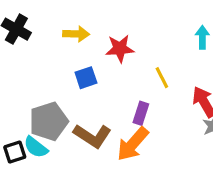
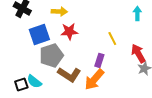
red star: (120, 49) -> (69, 31), moved
blue square: (86, 78) -> (39, 34), moved, size x1.5
gray pentagon: (49, 121) -> (51, 55), moved

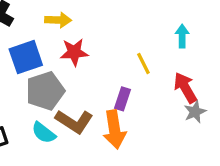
cyan arrow: (137, 13) -> (182, 36), moved
orange arrow: (94, 79) -> (114, 130), turned -50
cyan semicircle: (34, 81) -> (44, 133), moved

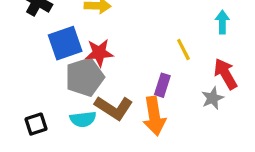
red star: (74, 52) -> (99, 53), moved
gray star: (195, 112) -> (213, 98), moved
cyan semicircle: (44, 133) -> (83, 119), turned -45

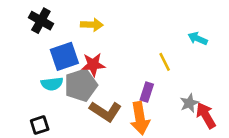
cyan arrow: (222, 22) -> (198, 38), turned -66
red arrow: (226, 74) -> (206, 115), moved
cyan semicircle: (83, 119) -> (52, 84), moved

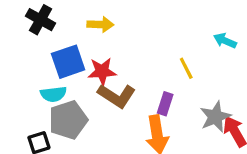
gray pentagon: (81, 85) -> (68, 120), moved
gray star: (189, 103) -> (215, 117), size x1.4
brown L-shape: (106, 111) -> (117, 96), moved

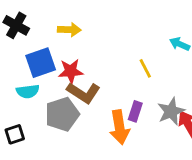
purple rectangle: (165, 104) -> (135, 111), moved
gray pentagon: (68, 120) -> (62, 114), moved

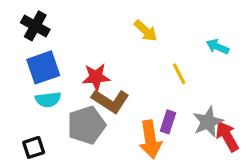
yellow arrow: (69, 30) -> (146, 31), moved, turned 40
blue square: (41, 63) -> (43, 67), moved

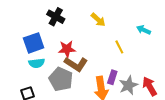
black cross: (35, 26) -> (56, 17), moved
gray star: (208, 122) -> (128, 85), moved
gray pentagon: (86, 125) -> (61, 79), turned -30

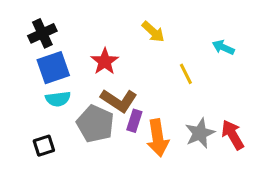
black cross: (56, 17) -> (42, 33), moved, turned 36
red star: (67, 49) -> (105, 61), moved, turned -30
purple rectangle: (112, 77) -> (134, 121), moved

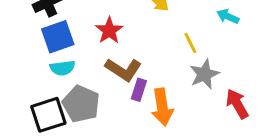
gray pentagon: (95, 124) -> (81, 104), moved
gray star: (200, 133) -> (204, 74), moved
black square: (44, 146) -> (48, 115), size x1.6

